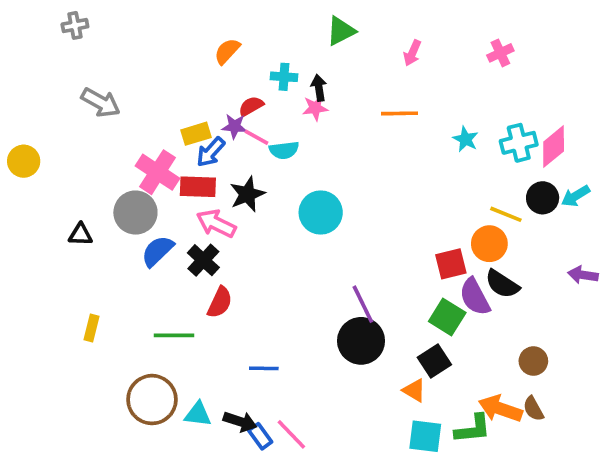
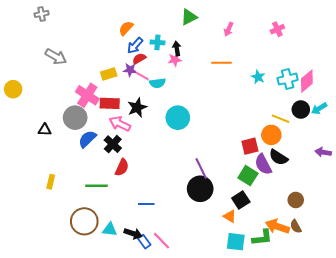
blue arrow: (211, 152) -> (135, 45), moved

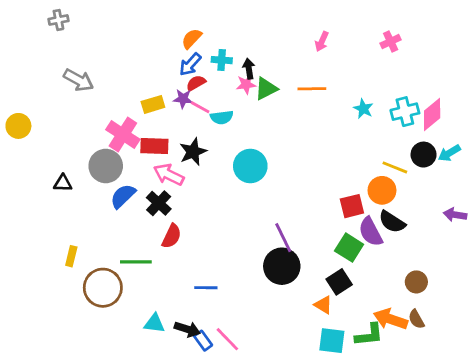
green triangle: (189, 17) -> (266, 89), moved
orange semicircle: (126, 28) -> (192, 39), moved
brown circle: (84, 221) -> (103, 288), moved

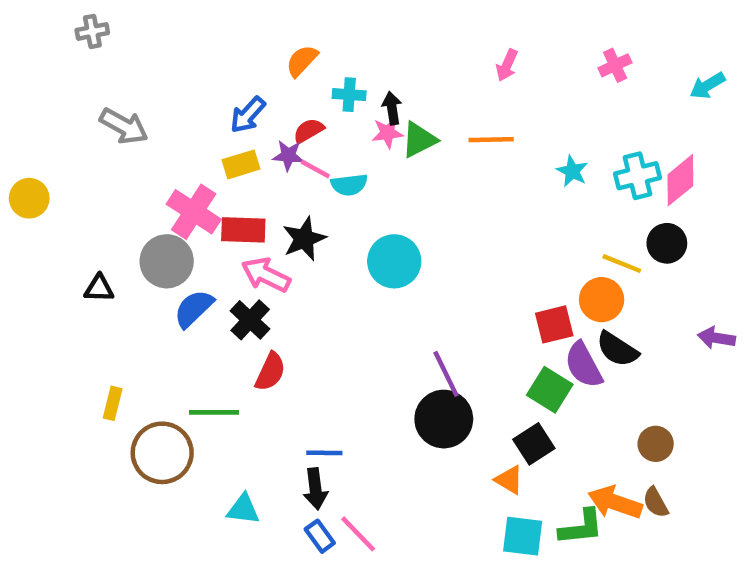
blue arrow: (190, 64) -> (248, 115), moved
cyan arrow: (449, 153) -> (707, 86), moved
black arrow: (187, 329) -> (315, 489), moved, turned 65

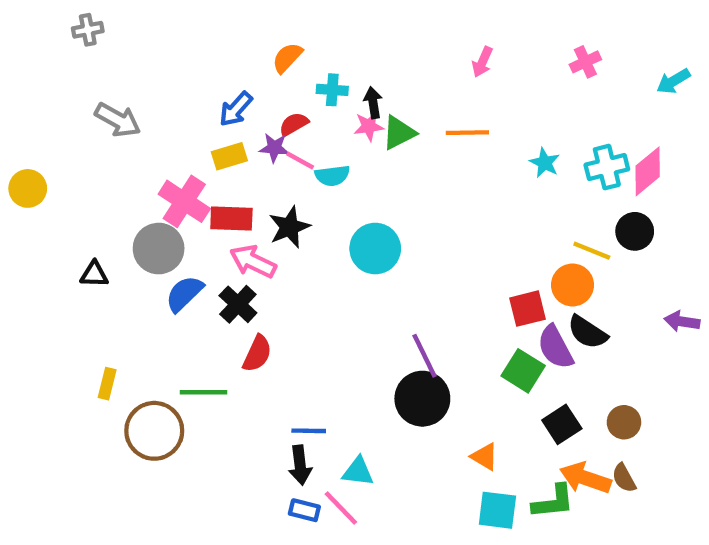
black square: (534, 444) -> (562, 424), moved
cyan triangle: (243, 509) -> (358, 472), moved
blue rectangle: (320, 536) -> (304, 510), turned -40

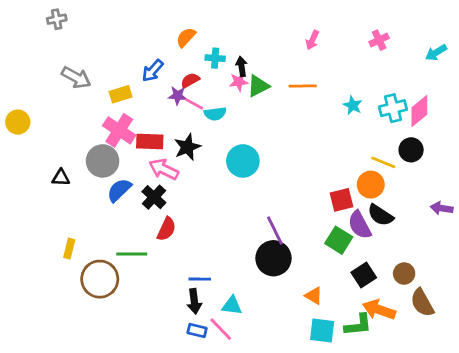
yellow rectangle: (229, 156) -> (121, 94), moved
brown semicircle: (624, 478) -> (422, 303), moved, size x1.5

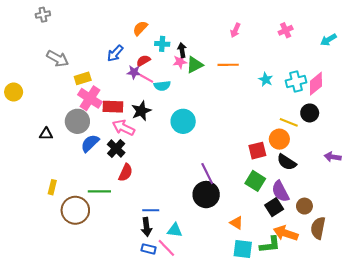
yellow rectangle: (121, 94) -> (83, 78), moved
purple semicircle: (360, 225) -> (280, 191), moved
brown semicircle: (422, 303) -> (318, 228), turned 40

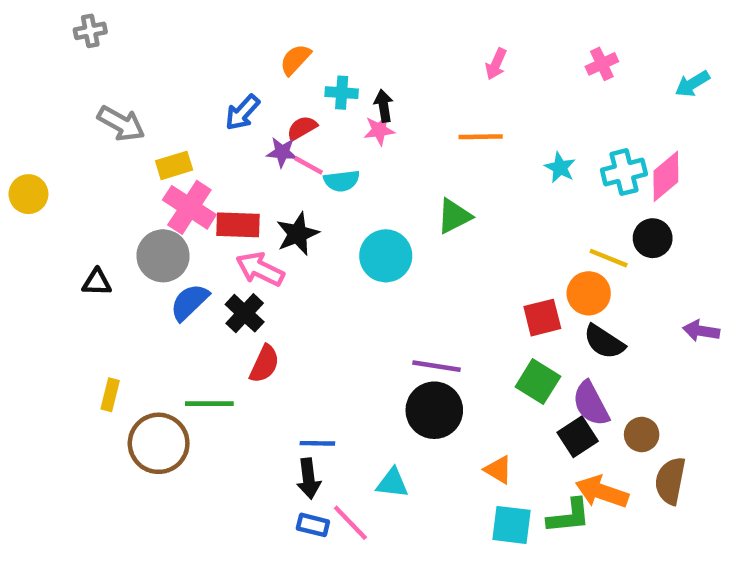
green triangle: (195, 65) -> (454, 216), moved
purple line: (207, 174) -> (436, 366), turned -55
cyan triangle: (175, 230) -> (392, 483), moved

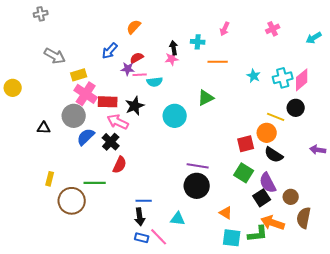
cyan cross: (342, 93) -> (198, 42), moved
pink line: (309, 165) -> (140, 75), turned -32

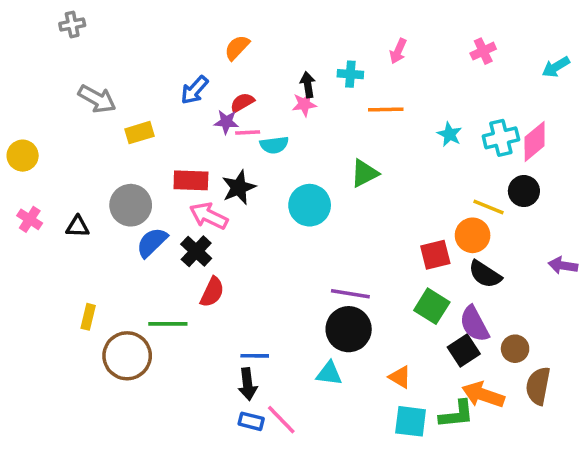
pink cross: (86, 94) -> (30, 219), moved, size x0.6
cyan triangle: (178, 219) -> (329, 373), moved

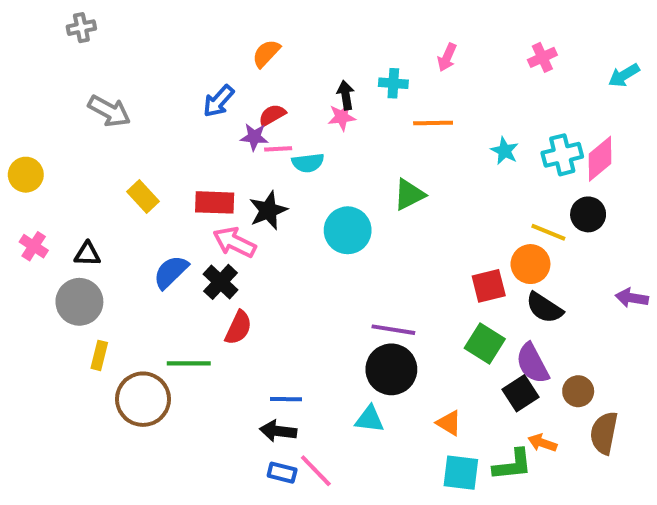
yellow rectangle: (140, 133) -> (143, 197), moved, turned 64
gray circle: (131, 205) -> (79, 302), moved
black arrow: (248, 384) -> (278, 431), turned 104
orange arrow: (483, 395) -> (542, 443), size x0.6

